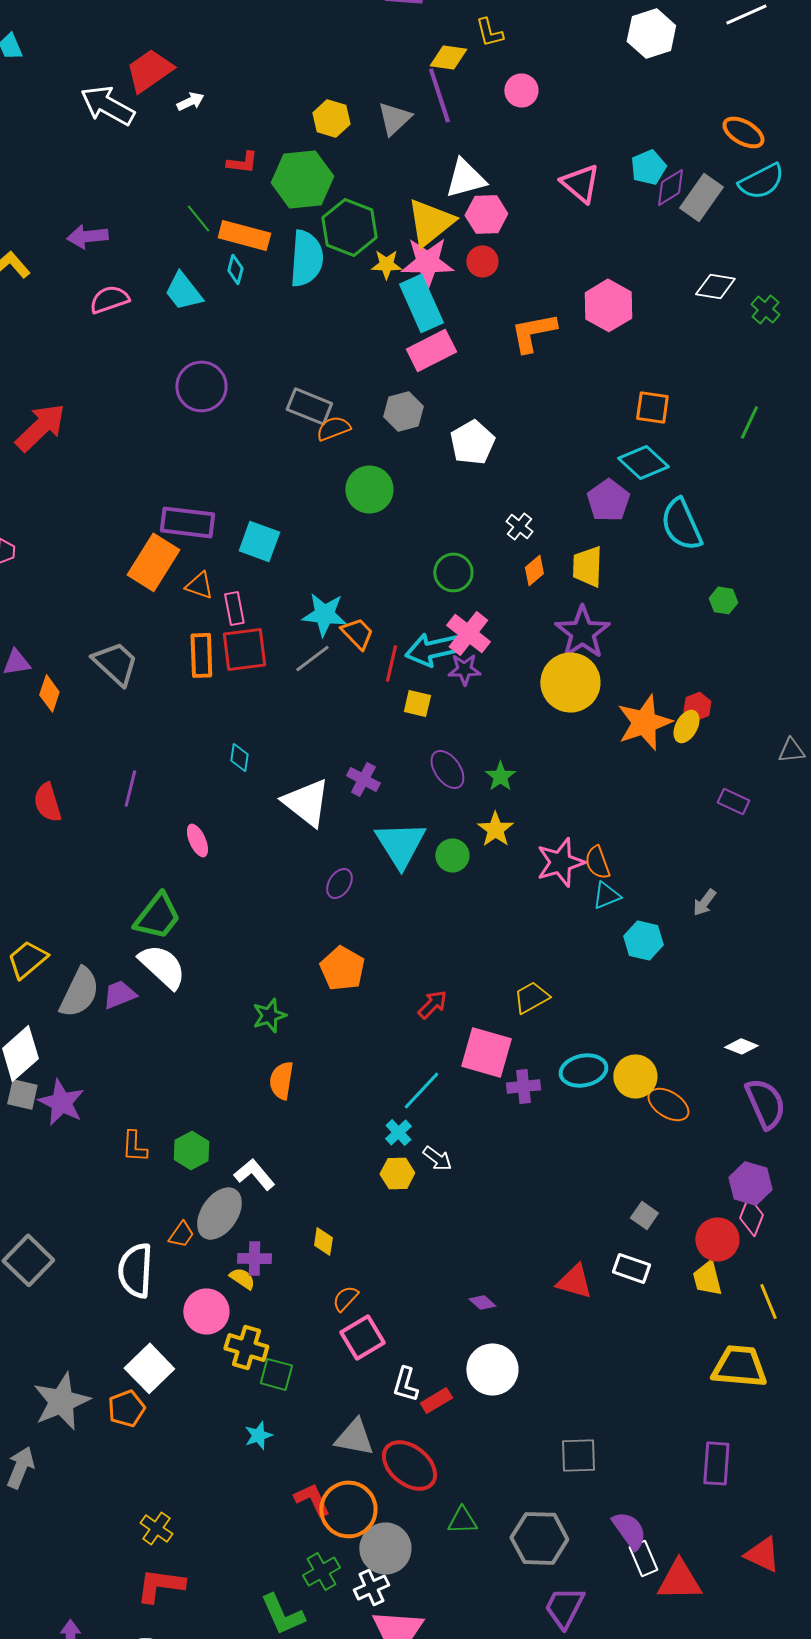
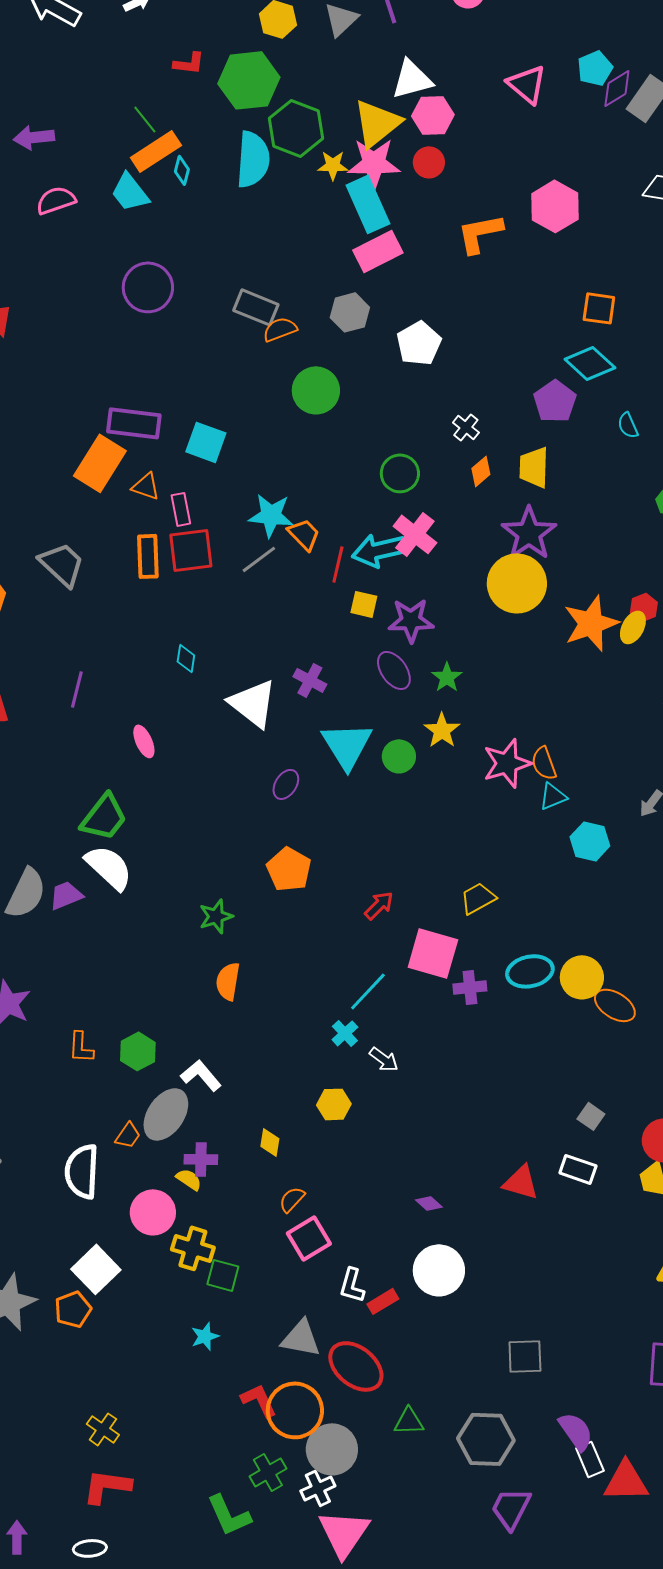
orange rectangle: (244, 235) -> (156, 151), moved, turned -48
cyan semicircle: (681, 524) -> (628, 425), size x0.5
purple star: (464, 669) -> (411, 620), moved, size x1.4
yellow hexagon: (397, 1173) -> (334, 1104), moved

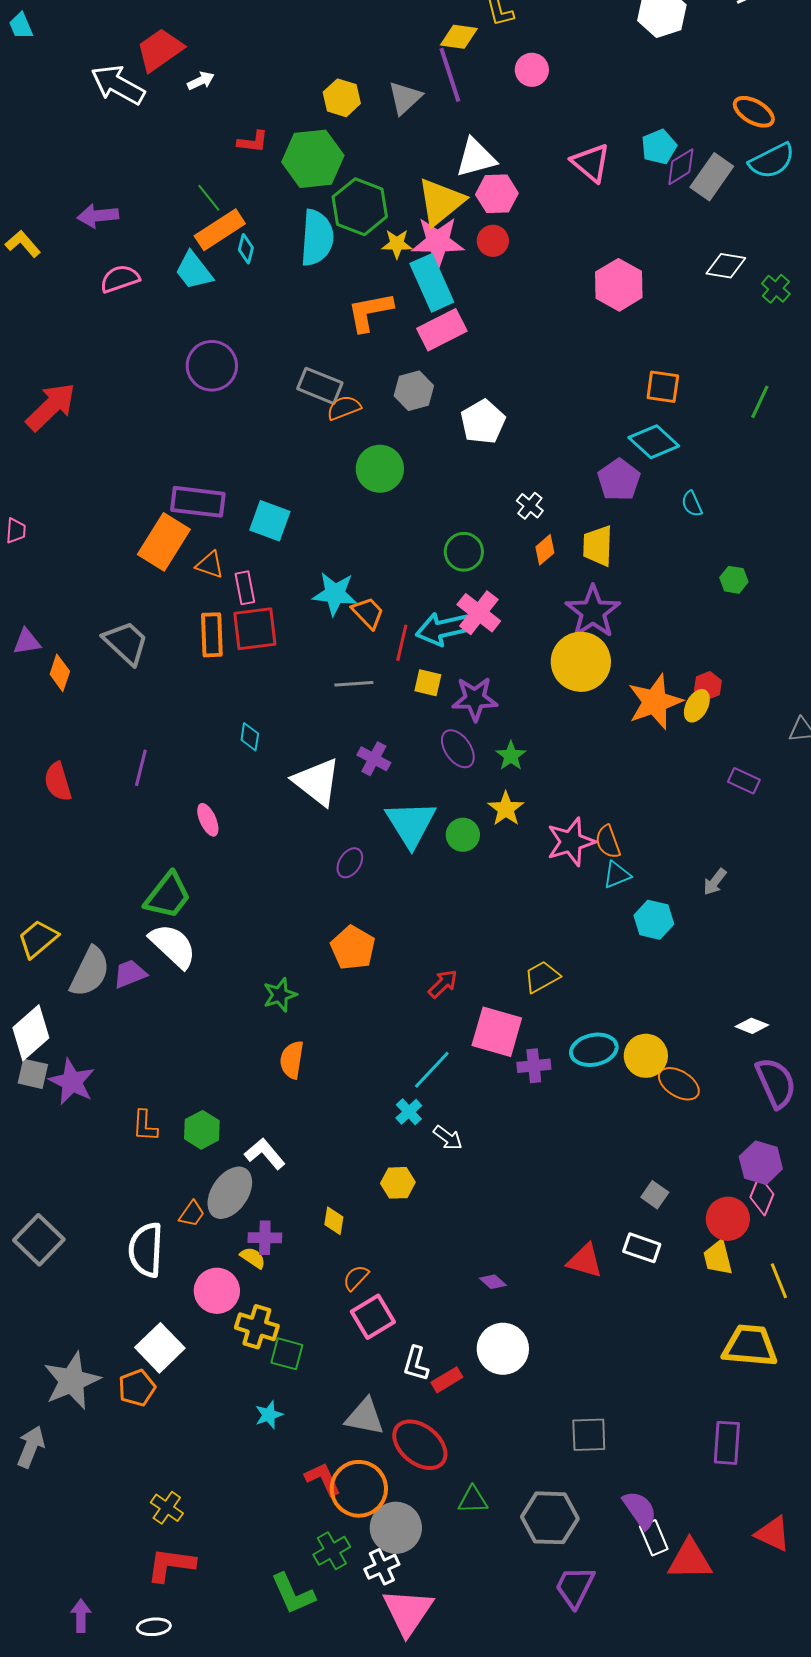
orange L-shape: (480, 233) -> (370, 312), moved
gray line: (259, 559) -> (354, 684), moved, turned 33

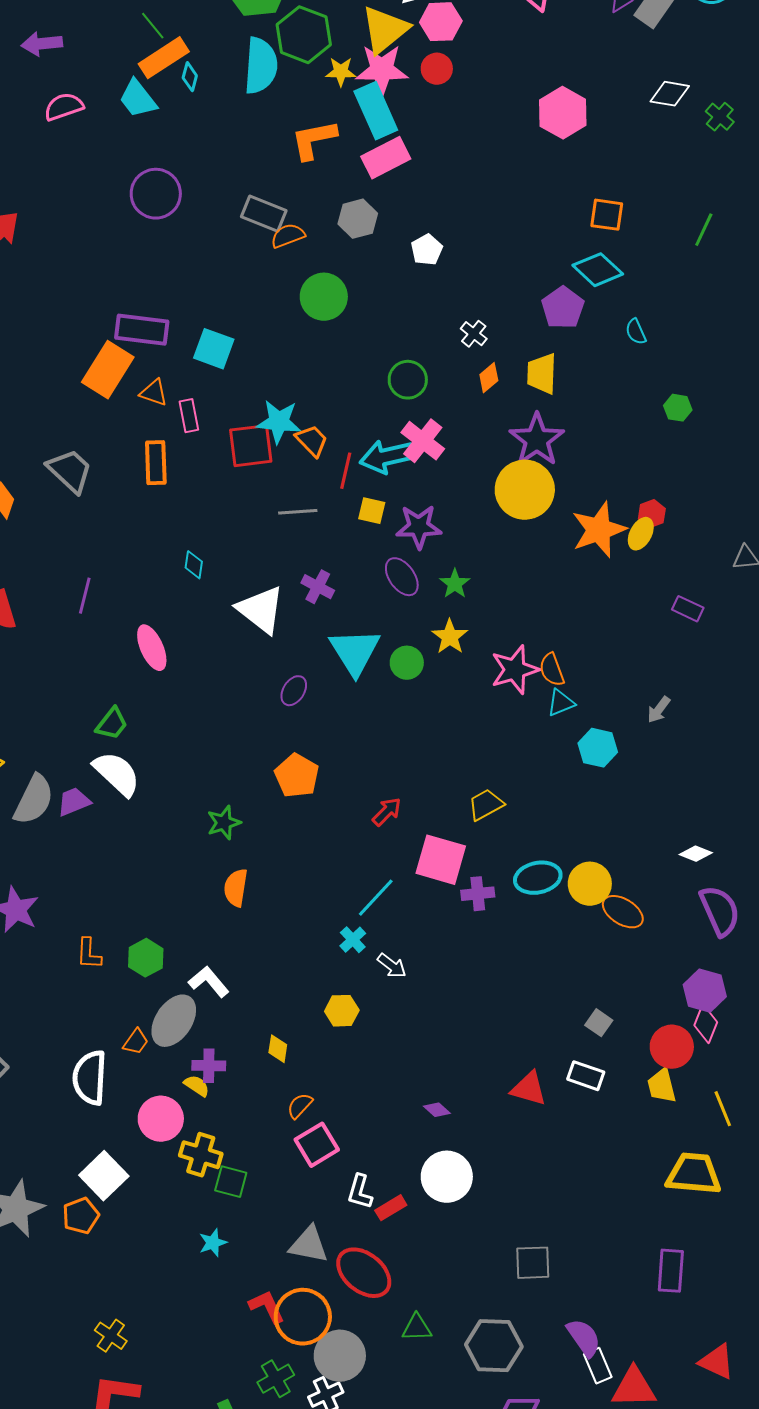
white pentagon: (483, 422) -> (427, 250), size x0.7
red square: (255, 629) -> (251, 446), moved
pink ellipse: (208, 820) -> (152, 648), size x1.4
green trapezoid: (168, 896) -> (112, 724), size x0.7

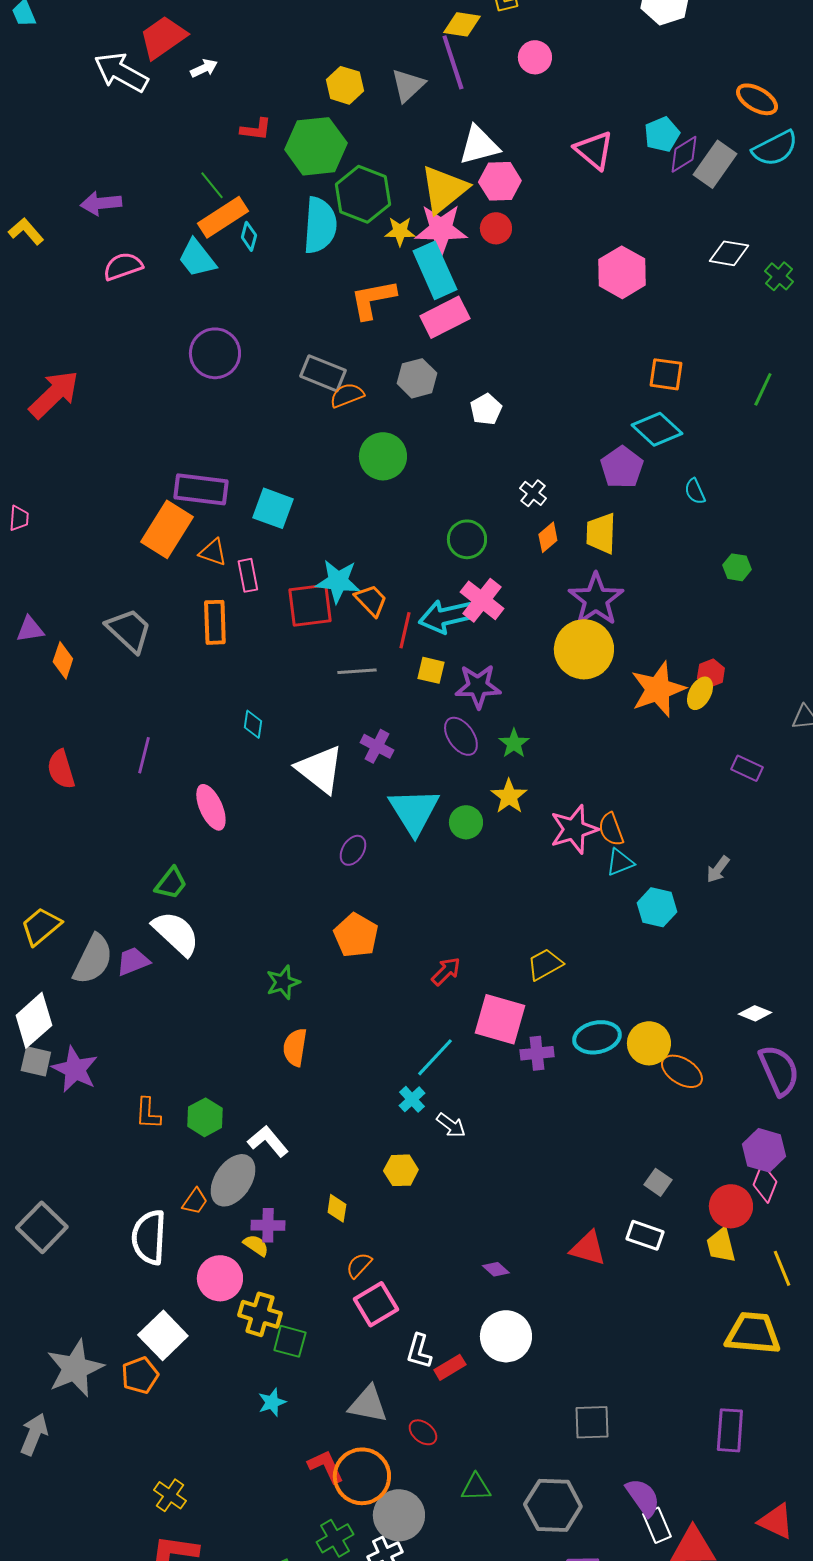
red ellipse: (364, 1273) -> (423, 1432), size x0.5

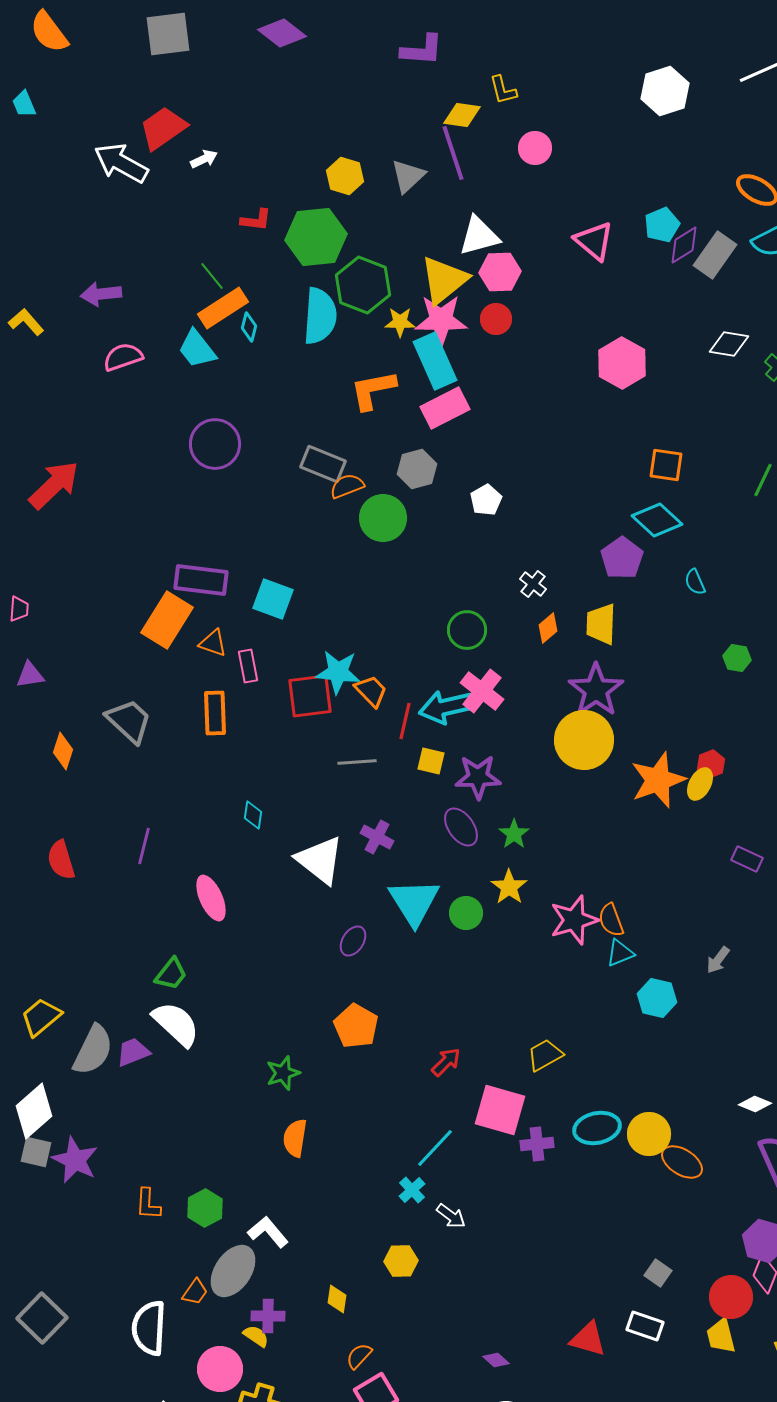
green circle: (383, 456) -> (383, 518), moved
purple triangle: (30, 629) -> (30, 675), moved

